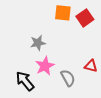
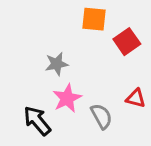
red square: (85, 18) -> (127, 42), moved

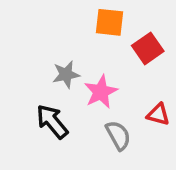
pink star: (67, 98) -> (101, 92), moved
black arrow: (37, 121) -> (52, 121), moved

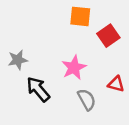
gray star: (66, 74) -> (18, 60), moved

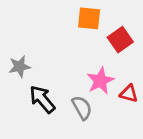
pink star: (74, 68) -> (100, 81), moved
gray semicircle: (87, 99) -> (82, 108), moved

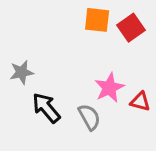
red square: (120, 40) -> (131, 28), moved

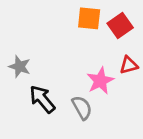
gray star: (22, 72) -> (20, 67), turned 30
red triangle: (140, 102) -> (129, 65), moved, turned -30

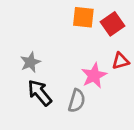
gray star: (20, 67) -> (30, 62), moved, turned 30
gray semicircle: (82, 108) -> (77, 101), turned 45

